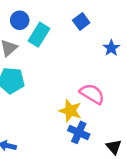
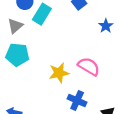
yellow star: (70, 111) -> (59, 73), moved, turned -30

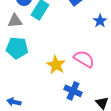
gray triangle: (15, 26) -> (15, 21), turned 35
yellow star: (59, 73) -> (56, 65), turned -30

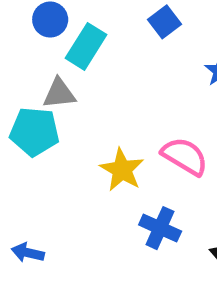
gray triangle: (15, 21) -> (59, 94), moved

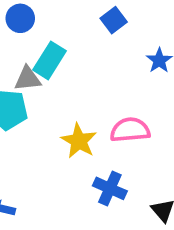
cyan rectangle: (86, 46) -> (50, 60), moved
pink semicircle: (185, 156) -> (130, 130), turned -36

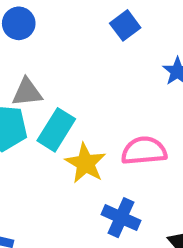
cyan rectangle: (50, 60) -> (56, 130), moved

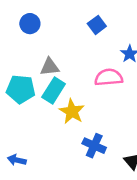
gray triangle: (27, 92) -> (50, 67), moved
pink semicircle: (144, 151) -> (109, 77), moved

